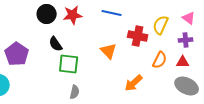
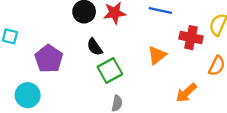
orange triangle: (109, 51) -> (157, 55), turned 36
green square: (69, 64) -> (110, 70), turned -35

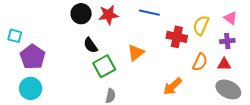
orange triangle: (157, 55) -> (136, 53), moved
purple pentagon: (49, 59) -> (33, 57), moved

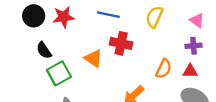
yellow semicircle: (201, 25) -> (154, 17), moved
red cross: (177, 37) -> (121, 43), moved
orange triangle: (136, 53) -> (93, 58), turned -48

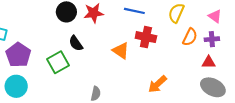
orange semicircle: (164, 69) -> (190, 37), moved
green square: (59, 73) -> (58, 62), moved

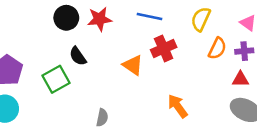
red cross: (146, 37) -> (164, 48), turned -36
orange arrow: (157, 84) -> (178, 106), turned 96

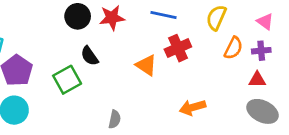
orange arrow: (178, 106) -> (193, 107), turned -70

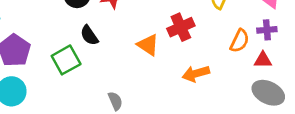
orange semicircle: (233, 48) -> (240, 41), moved
orange arrow: (193, 107) -> (196, 74), moved
gray semicircle: (115, 119) -> (115, 101), turned -36

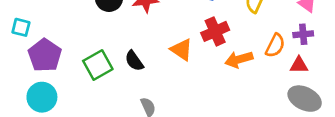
black semicircle: (89, 35) -> (134, 61), moved
orange arrow: (196, 74) -> (239, 59), moved

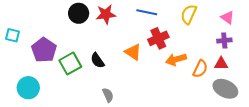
orange semicircle: (275, 45) -> (200, 69), moved
purple pentagon: (45, 55) -> (44, 50), moved

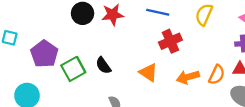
orange triangle: (133, 52) -> (148, 72), moved
orange arrow: (176, 59) -> (188, 77), moved

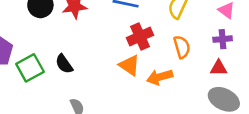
orange triangle: (148, 72) -> (130, 65), moved
orange semicircle: (217, 75) -> (182, 47), moved, turned -42

